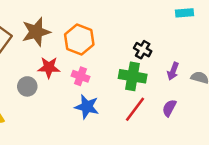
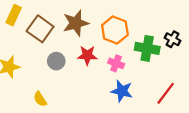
green cross: (133, 76) -> (147, 48), moved
gray circle: (27, 86) -> (56, 61), moved

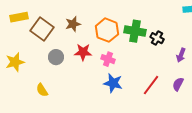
yellow rectangle: (14, 15) -> (19, 17), turned 54
brown star: (76, 23) -> (73, 24), size x0.7
green cross: (147, 48) -> (135, 31), moved

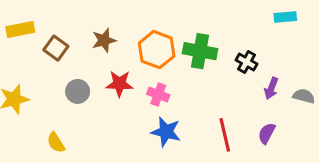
brown square: (42, 29) -> (56, 48), size x0.7
black cross: (157, 38) -> (247, 62), moved
red line: (151, 85) -> (225, 135), turned -50

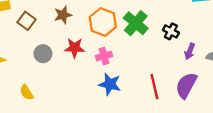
green cross: (200, 51) -> (136, 23), turned 30
pink cross: (158, 95) -> (104, 56), turned -35
purple semicircle: (267, 133) -> (186, 85), size x1.6

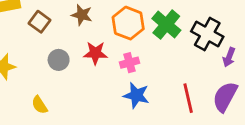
brown star: (63, 15) -> (82, 15), turned 30
black cross: (171, 31) -> (207, 34), size x1.6

